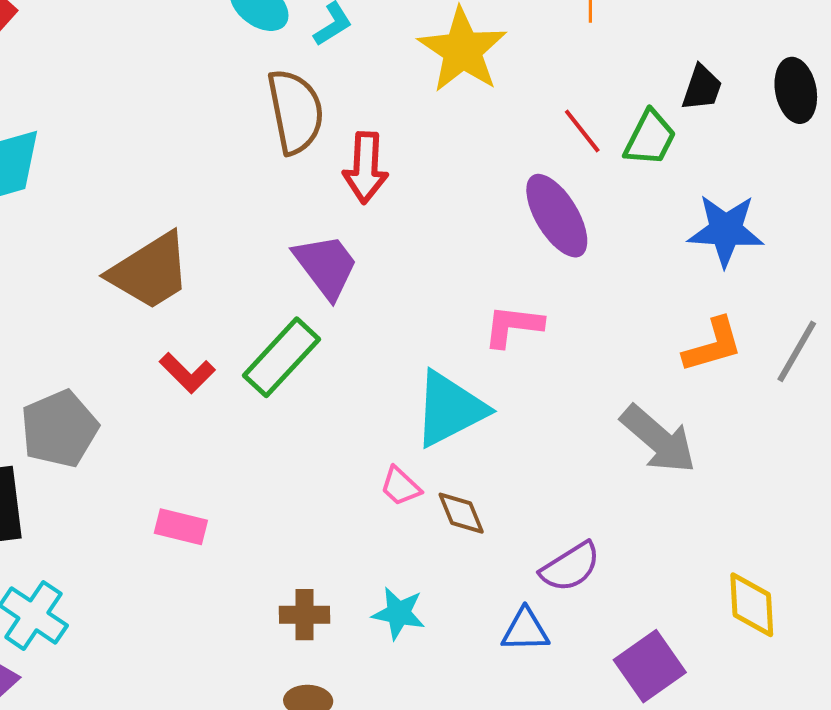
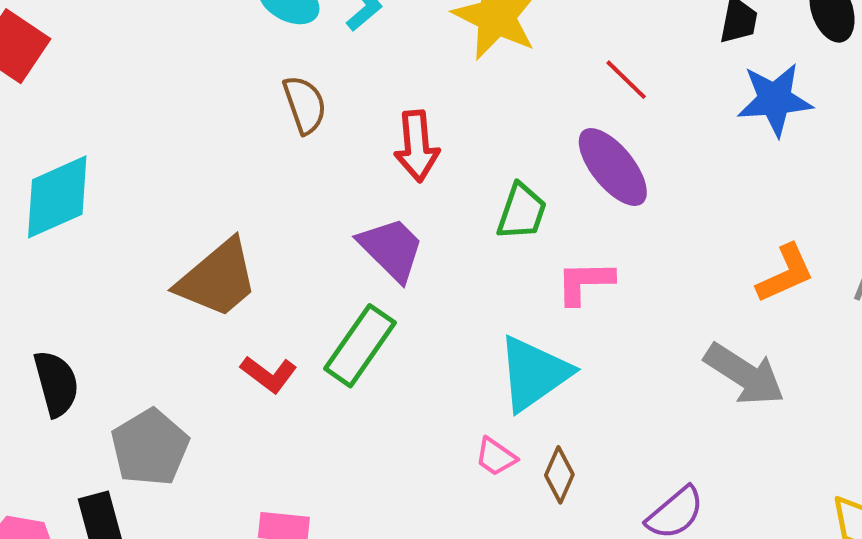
brown semicircle: (295, 112) -> (305, 105), moved, size x0.7
green trapezoid: (650, 138) -> (522, 212), moved
blue star: (726, 230) -> (775, 99), moved
brown diamond: (461, 513) -> (559, 475), turned 54

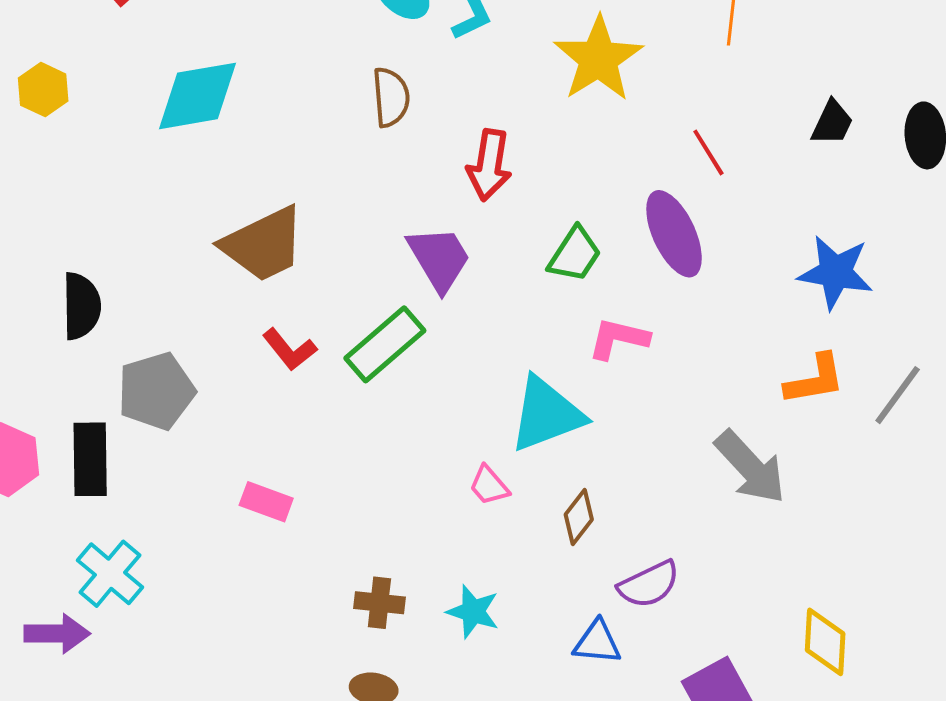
blue star: (775, 99) -> (835, 272), moved
cyan diamond: (57, 197) -> (198, 96), moved
brown diamond: (559, 475) -> (579, 517), moved

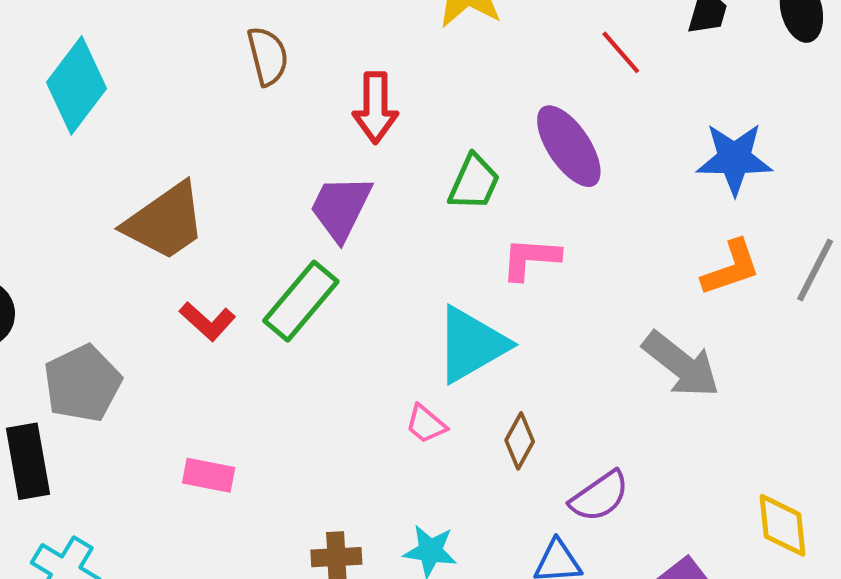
cyan diamond: (198, 96) -> (77, 85), turned -34
red line: (708, 152) -> (621, 52), moved
purple trapezoid: (439, 259) -> (341, 208), turned -114

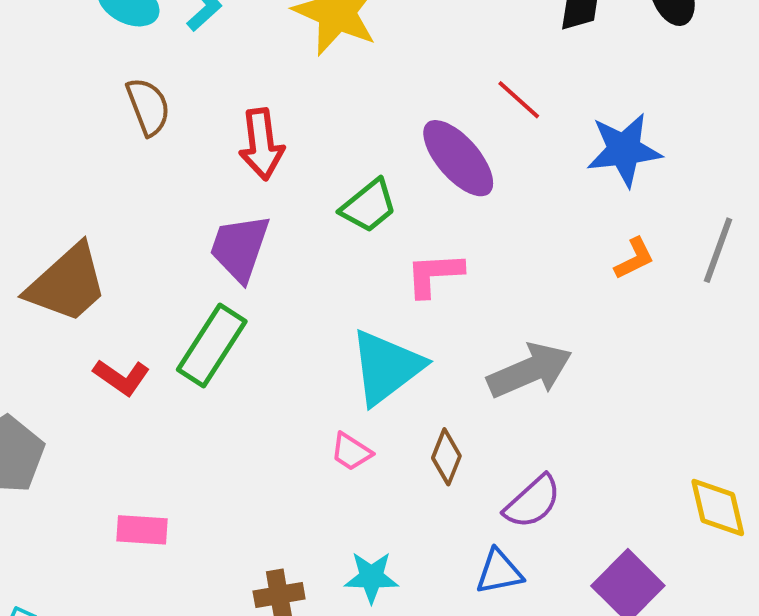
red line: (621, 52) -> (519, 100), moved
green trapezoid: (474, 182) -> (369, 206), turned 34
orange L-shape: (731, 268) -> (634, 259), size x0.7
gray arrow: (681, 365) -> (530, 371), moved, turned -54

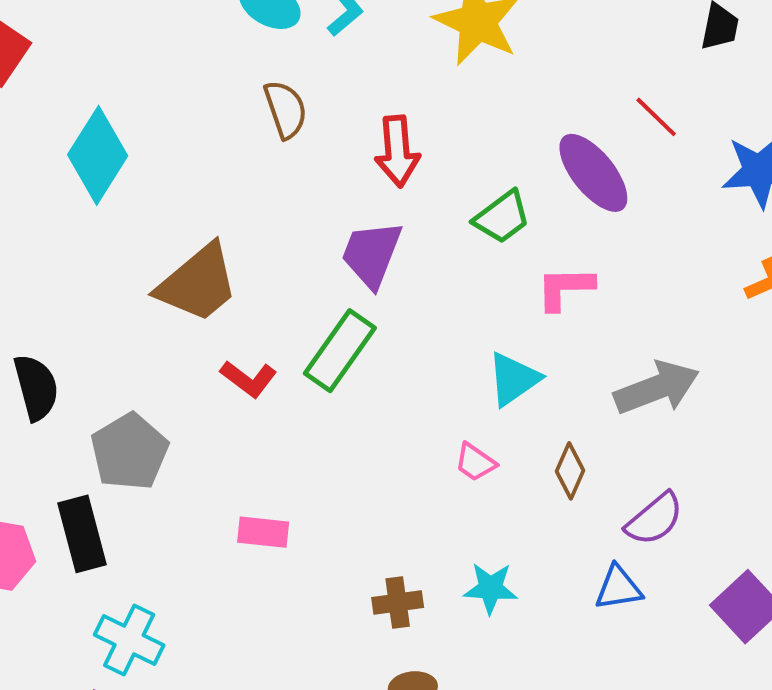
cyan triangle: (386, 367) -> (514, 379), size x0.7

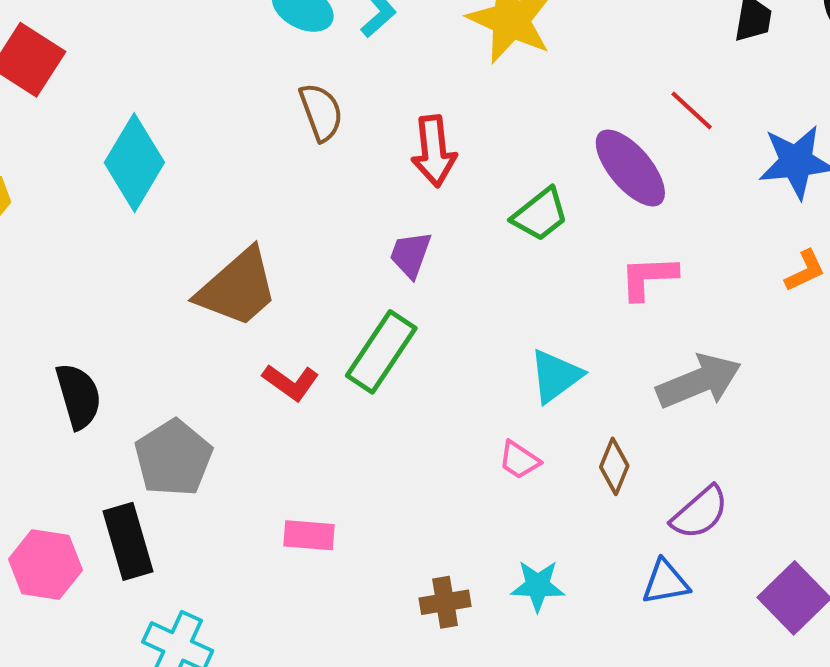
purple trapezoid: (372, 254) -> (411, 255), size x0.7
pink L-shape: (565, 288) -> (648, 278), moved

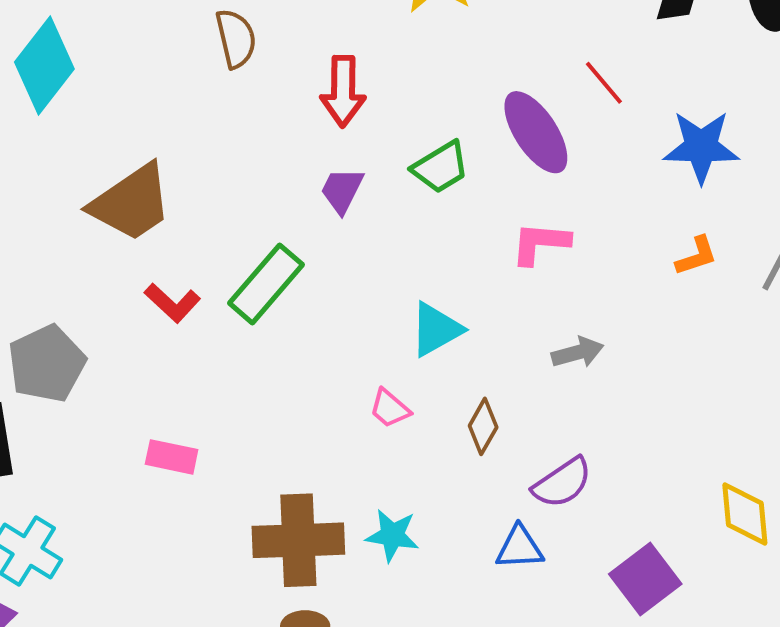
purple trapezoid: (411, 255) -> (342, 190), moved
gray arrow: (699, 381) -> (578, 352), size x0.6
brown cross: (445, 602) -> (298, 540), size x1.8

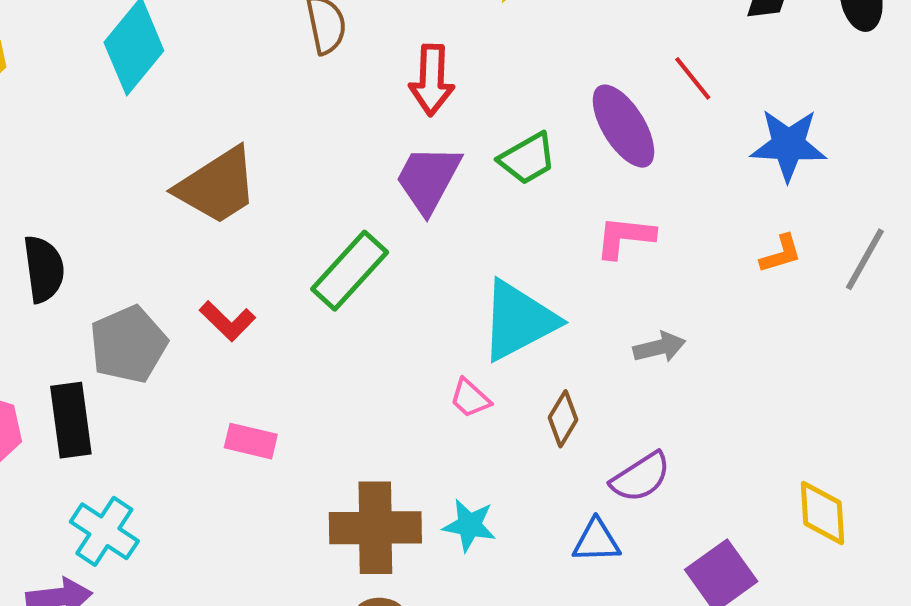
purple trapezoid: (342, 190) -> (428, 179), size x1.5
red L-shape: (172, 303) -> (227, 321), moved
cyan triangle: (436, 329) -> (518, 320), size x1.5

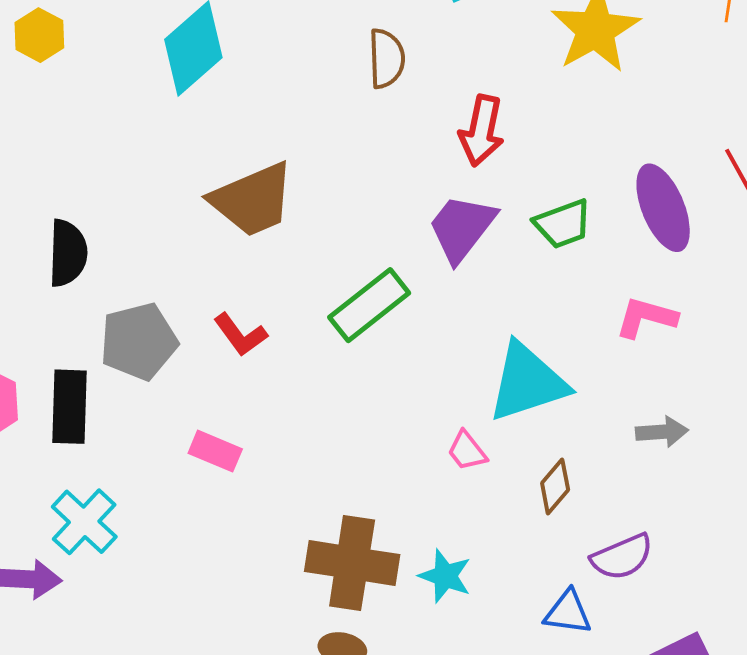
pink rectangle: (251, 441) -> (215, 451), moved

